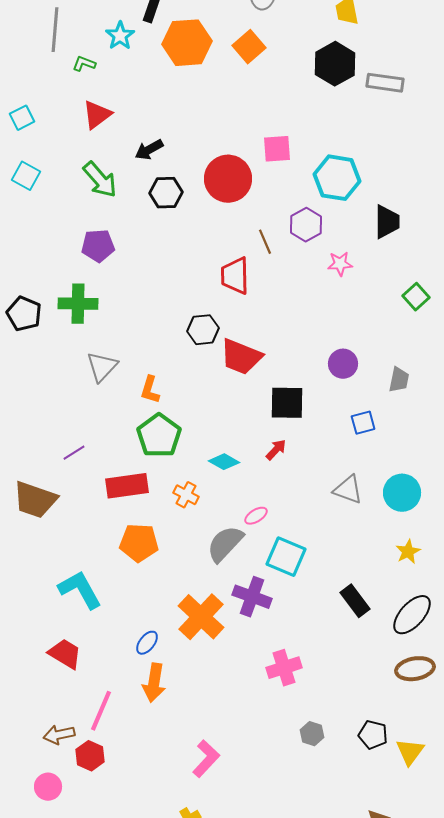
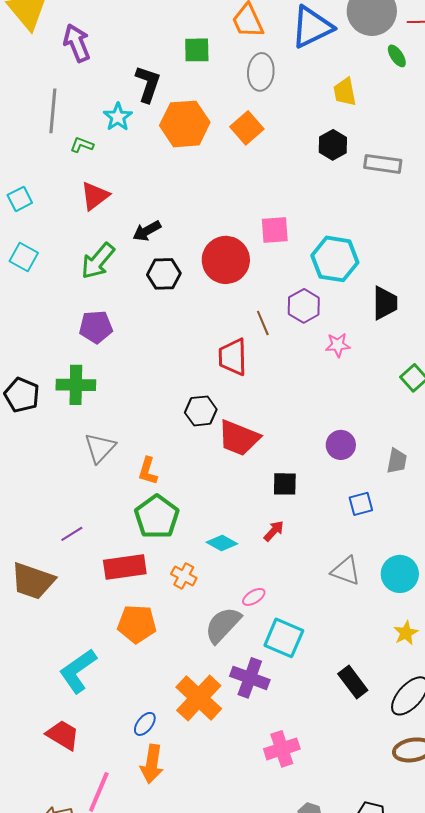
black hexagon: (335, 64) -> (333, 145), size x0.7
green arrow: (100, 180) -> (98, 261), turned 81
black square: (287, 403) -> (285, 484), size x0.7
cyan L-shape: (80, 590) -> (78, 671), turned -96

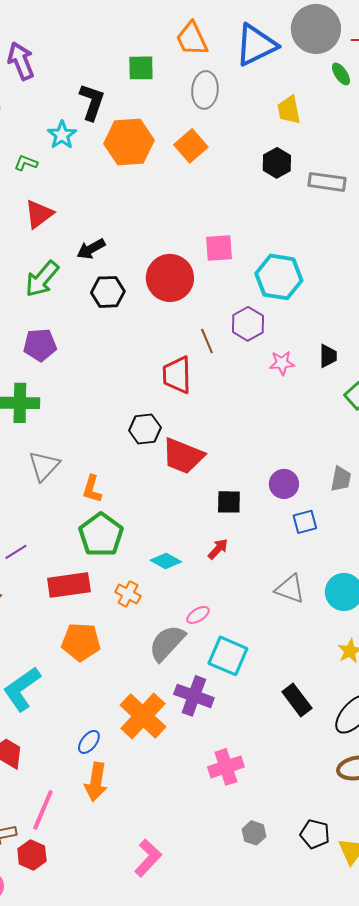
black trapezoid: (385, 303) -> (328, 356), moved, size x0.7
purple circle: (341, 445) -> (284, 484), moved

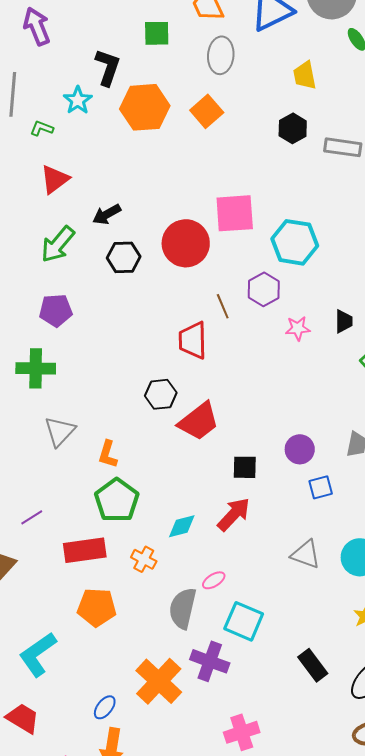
pink square: (219, 248) -> (235, 213), size x1.4
red trapezoid: (183, 456) -> (199, 421), turned -60
red arrow: (218, 549) -> (234, 514), size x1.6
cyan diamond: (166, 561) -> (182, 526), turned -44
gray semicircle: (167, 643) -> (183, 608), turned -30

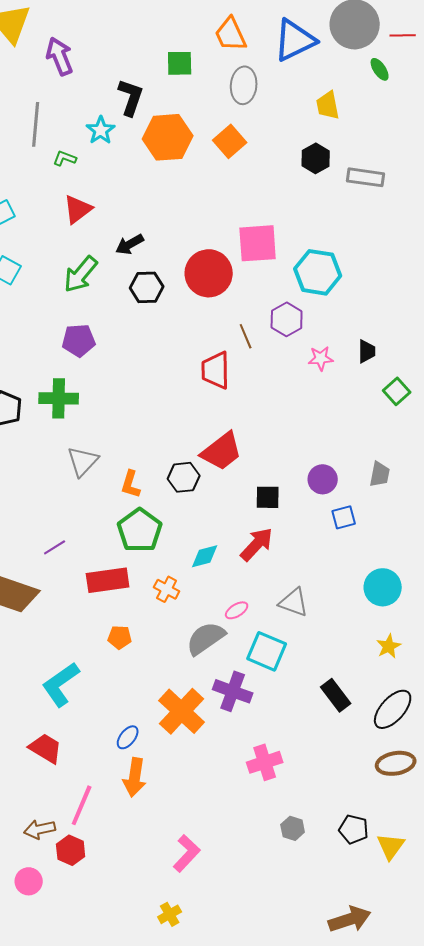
black hexagon: (161, 394) -> (184, 477), moved
gray triangle: (306, 554) -> (294, 602), moved
orange pentagon: (97, 607) -> (120, 637), size x0.6
gray semicircle: (183, 608) -> (206, 638), turned 42

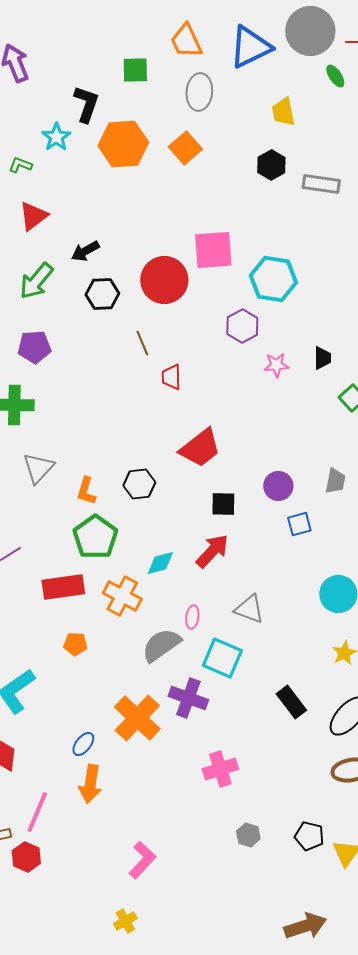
brown line: (246, 336) -> (142, 343), moved
red trapezoid: (216, 370) -> (171, 377), size x0.7
red trapezoid: (222, 451) -> (200, 448), moved
orange cross: (167, 589) -> (122, 596), size x1.5
pink ellipse: (237, 610) -> (192, 617), turned -50

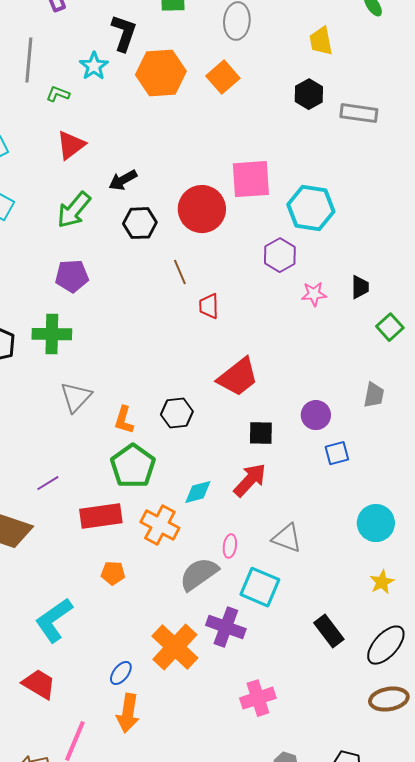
gray trapezoid: (335, 481) -> (374, 395), moved

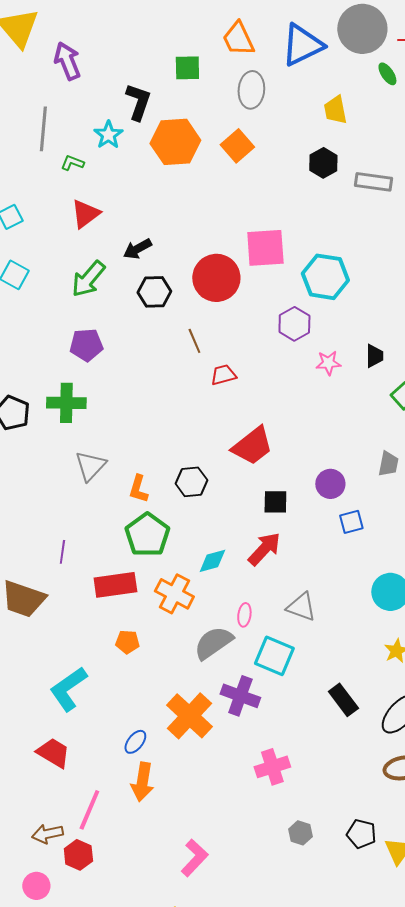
red trapezoid: (209, 306) -> (223, 375), turned 76
purple line: (48, 483) -> (62, 552), turned -50

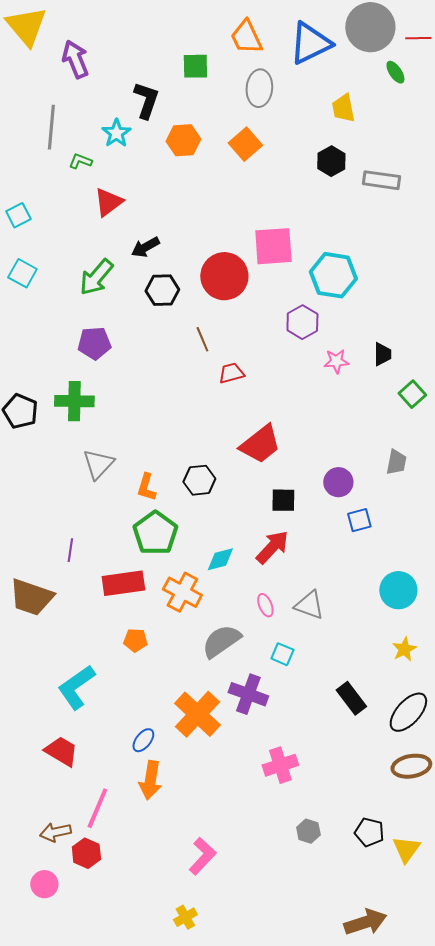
orange hexagon: (175, 142) -> (183, 140), size x0.7
red triangle: (85, 214) -> (108, 202), moved
pink ellipse: (244, 615) -> (265, 605), moved, turned -30
cyan square: (274, 656) -> (282, 654), size x0.6

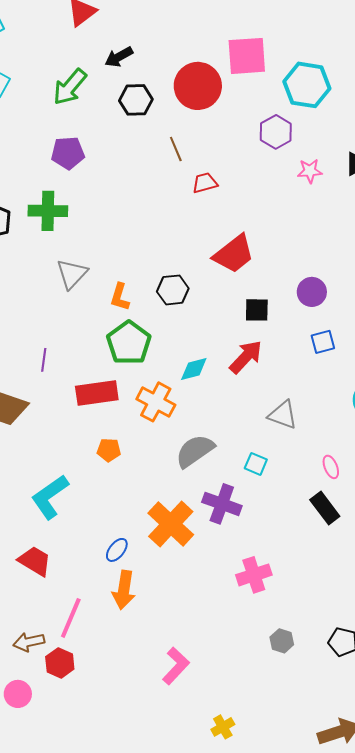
blue square: (359, 520) -> (323, 342), moved
pink ellipse: (265, 605) -> (331, 467), moved
yellow cross: (185, 917) -> (223, 727), moved

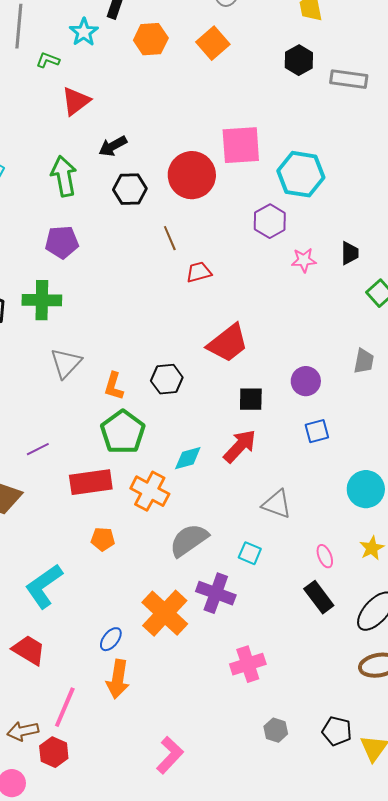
green arrow: (70, 87) -> (64, 176), turned 129
purple line: (44, 360) -> (38, 449), turned 55

